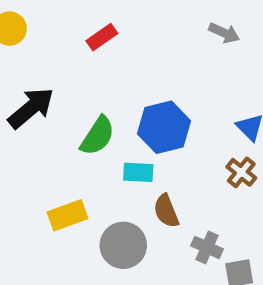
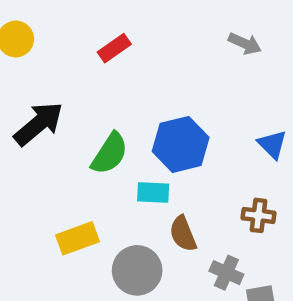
brown cross: (241, 172) -> (259, 215), moved, turned -32

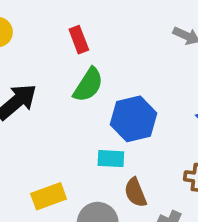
red rectangle: (114, 48) -> (79, 40), turned -76
green semicircle: (110, 154) -> (88, 85), moved

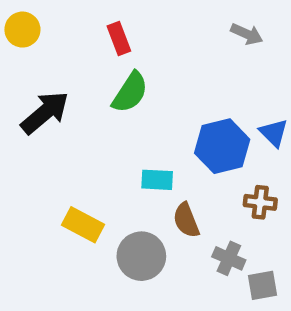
blue hexagon: (134, 119) -> (222, 146), moved
yellow rectangle: (49, 196) -> (83, 225), turned 48

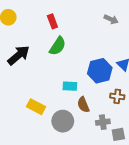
gray cross: (229, 258) -> (103, 122), turned -32

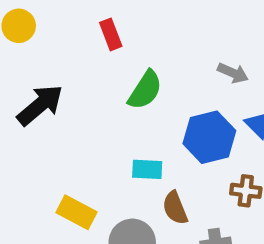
gray arrow: (111, 19) -> (233, 73), moved
green semicircle: (58, 46) -> (145, 90), moved

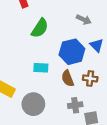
brown semicircle: (175, 208) -> (68, 78), moved

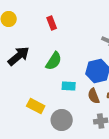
green semicircle: (40, 28) -> (54, 61), moved

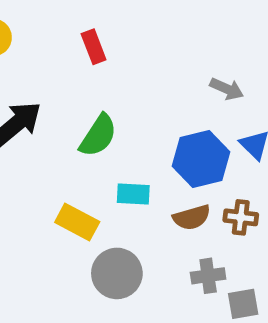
brown semicircle: (94, 96) -> (192, 217), turned -84
yellow rectangle: (36, 106) -> (77, 222), moved

